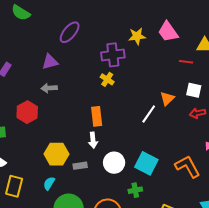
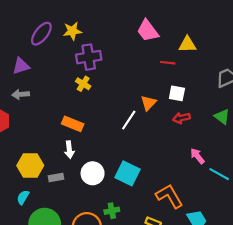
yellow star: (137, 36) -> (72, 31), moved
orange rectangle: (97, 116) -> (73, 124), turned -60
orange L-shape: (188, 167) -> (169, 196), moved
green cross: (135, 190) -> (112, 211), moved

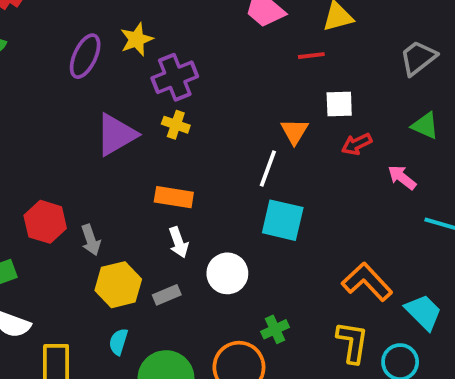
purple triangle: (21, 66) -> (116, 135), moved, size x1.4
gray arrow: (21, 94) -> (91, 240), moved, turned -91
pink arrow: (197, 156) -> (402, 177), moved
cyan square: (127, 173) -> (283, 220), moved

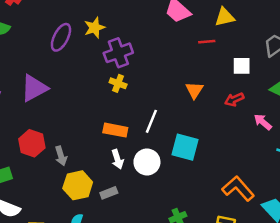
white square: (339, 104) -> (242, 66), moved
purple triangle: (116, 135) -> (34, 88), moved
white line: (268, 168) -> (151, 121), moved
white circle: (227, 273) -> (147, 162), moved

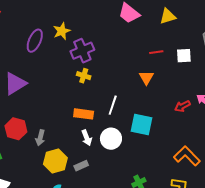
red line: (207, 42) -> (156, 52), moved
red arrow: (234, 100) -> (182, 106), moved
gray arrow: (61, 156) -> (40, 138), turned 35

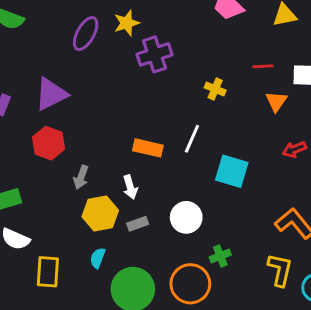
yellow cross: (84, 76) -> (215, 89), moved
orange triangle: (146, 78) -> (276, 101), moved
red hexagon: (16, 129) -> (49, 143), moved
white arrow: (87, 138) -> (130, 187), moved
white circle: (111, 139) -> (186, 217), moved

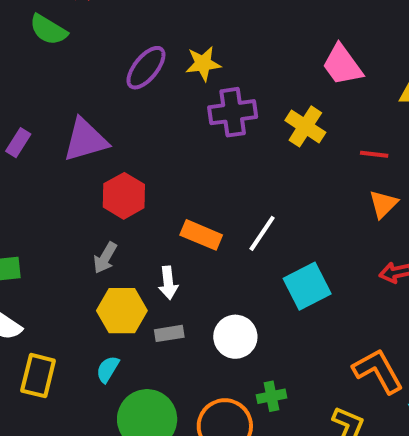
yellow cross: (215, 89) -> (305, 126), moved, size x1.4
red hexagon: (49, 143) -> (124, 196), moved
cyan square: (232, 171) -> (307, 286), turned 36

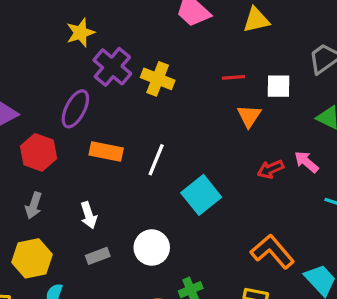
purple ellipse: (146, 68) -> (75, 109), moved
purple cross: (233, 112) -> (112, 67), turned -30
yellow cross: (305, 126) -> (158, 79), moved
orange rectangle: (201, 235) -> (106, 151), moved
yellow hexagon: (122, 311) -> (32, 258), moved

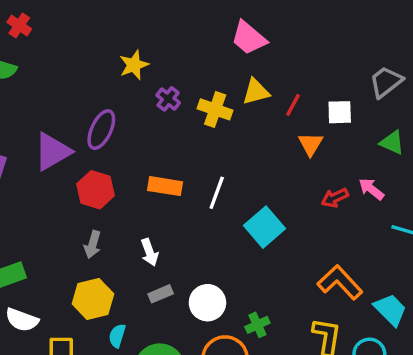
yellow triangle: (256, 20) -> (256, 92), moved
purple cross: (112, 67) -> (168, 99), size x0.6
red line: (233, 77) -> (293, 105), turned -55
purple ellipse: (75, 109) -> (101, 130), moved
white circle: (152, 248) -> (207, 303), moved

